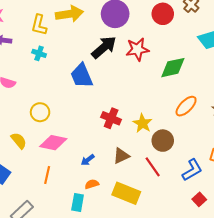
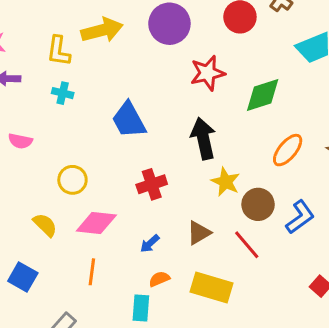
black arrow: (104, 47) -> (203, 139), moved, turned -56
red cross: (111, 118) -> (152, 184), moved, turned -36
blue L-shape: (192, 170) -> (300, 217), moved

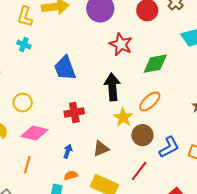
red star: (208, 73) -> (121, 44), turned 30
orange ellipse: (288, 150) -> (150, 101), moved
blue arrow: (150, 244) -> (68, 151), turned 144
red line: (247, 245) -> (139, 171), moved, turned 70

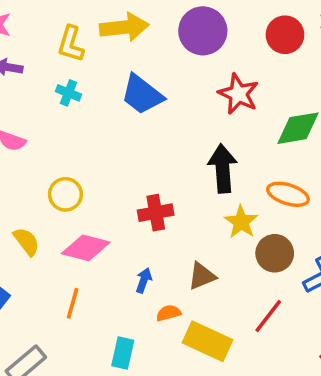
blue trapezoid: (65, 68) -> (142, 95), moved, turned -32
orange ellipse: (150, 101) -> (288, 194), turned 60
orange semicircle: (71, 175) -> (168, 313), moved

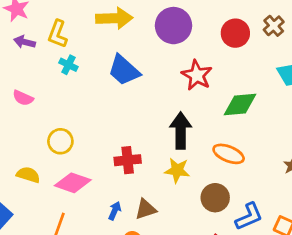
yellow L-shape: (71, 44) -> (58, 34), moved
yellow star: (241, 222) -> (177, 170), moved, turned -30
yellow semicircle: (26, 242) -> (28, 175), turned -40
brown triangle: (202, 276) -> (146, 209), moved

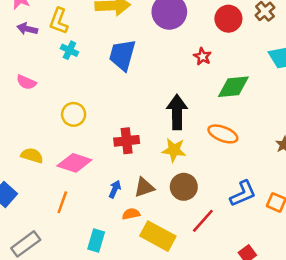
blue trapezoid: (124, 70) -> (122, 55), turned 64
red star: (197, 75) -> (202, 56), moved, size x0.6
yellow circle: (60, 141) -> (74, 114), moved
brown circle: (215, 198) -> (184, 187), moved

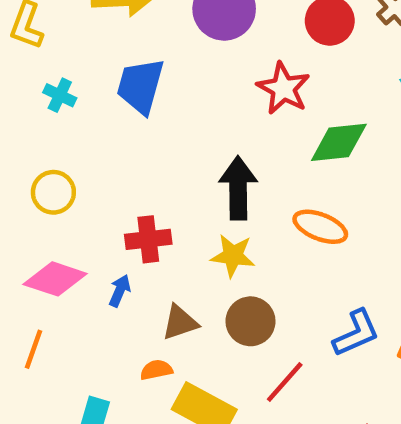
cyan cross: (69, 50) -> (60, 95), moved
red star: (202, 56) -> (283, 88), size x1.6
blue arrow: (115, 189) -> (120, 291), moved

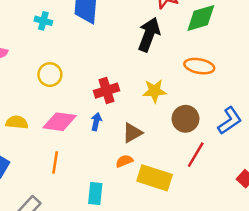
black arrow: (238, 188) -> (149, 34), moved, turned 32
brown circle: (251, 321) -> (185, 119), moved

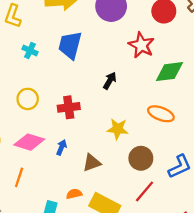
black arrow: (149, 34) -> (110, 81), moved, size x0.6
red cross: (107, 91) -> (69, 107), moved
orange semicircle: (124, 161) -> (74, 194), moved

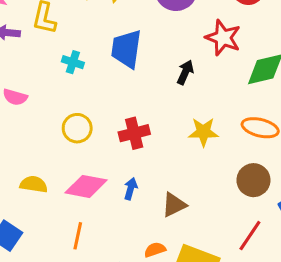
black arrow: (110, 81) -> (185, 72), moved
yellow star: (118, 129) -> (203, 132), moved
brown circle: (141, 158) -> (253, 180), moved

